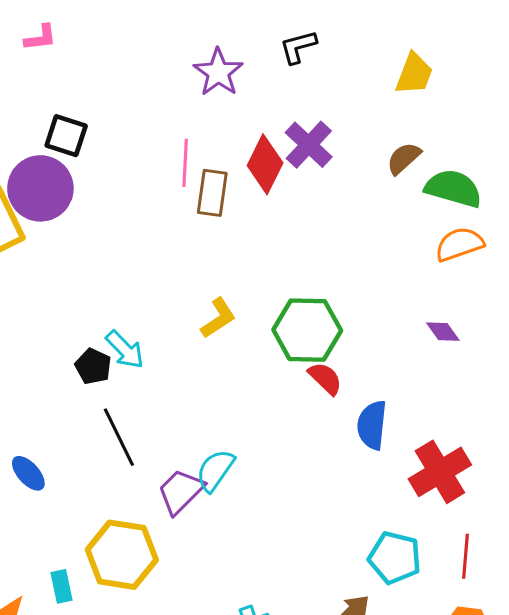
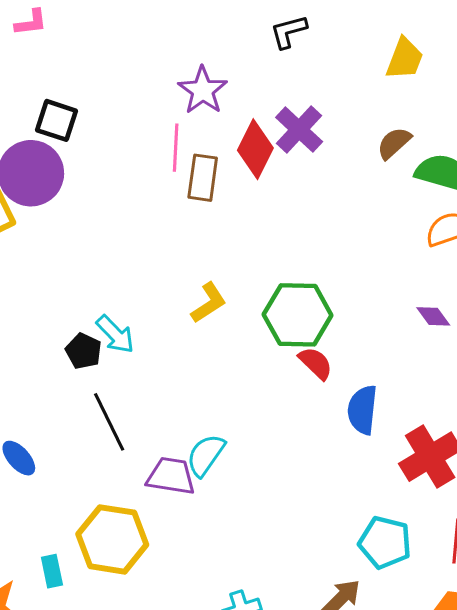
purple star: (218, 72) -> (203, 90), moved
purple trapezoid: (181, 491) -> (171, 476), turned 54

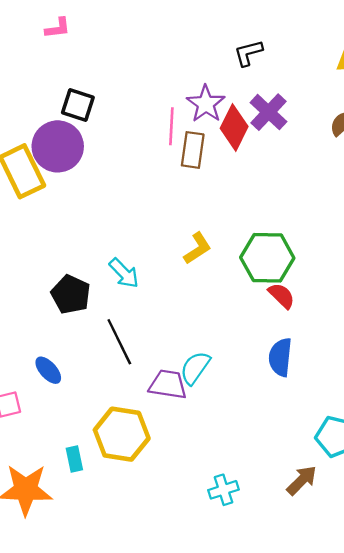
black L-shape: (289, 32) -> (248, 53), moved
purple star: (203, 90) -> (206, 104), moved
black pentagon: (84, 351) -> (71, 294), moved, size x1.4
blue semicircle: (362, 410) -> (280, 357), moved

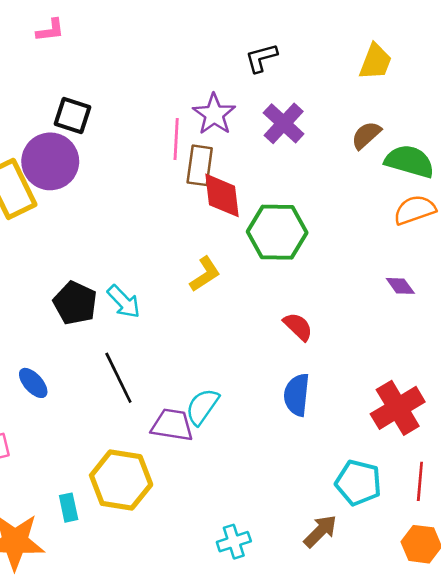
red diamond: (234, 127) -> (222, 195), moved, turned -33
green hexagon: (267, 258) -> (277, 232), moved
black pentagon: (71, 294) -> (75, 303), moved
blue ellipse: (48, 370) -> (33, 383), moved

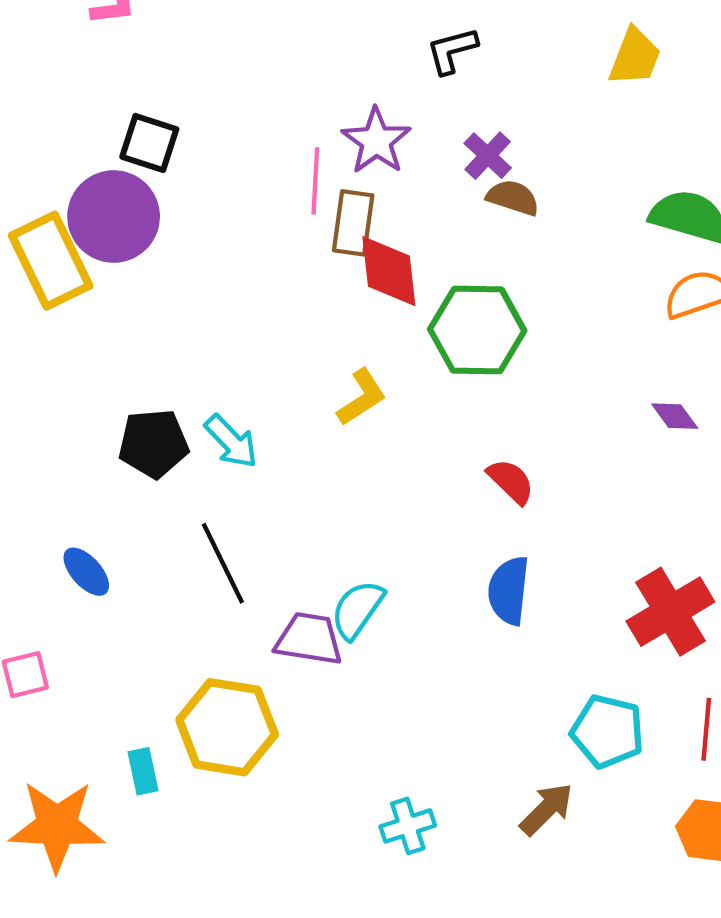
purple cross: (284, 123) -> (488, 156), size x0.7
brown semicircle: (366, 135) -> (513, 198), moved, turned 60
black pentagon: (75, 303) -> (154, 443), turned -30

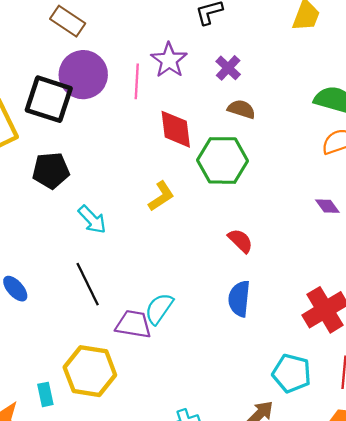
black square: (149, 143) -> (49, 99), moved, size x1.5
brown semicircle: (513, 198) -> (241, 109), moved
purple circle: (114, 217) -> (83, 75), moved
brown rectangle: (353, 223) -> (68, 21), moved, turned -64
black pentagon: (154, 443) -> (51, 170), moved

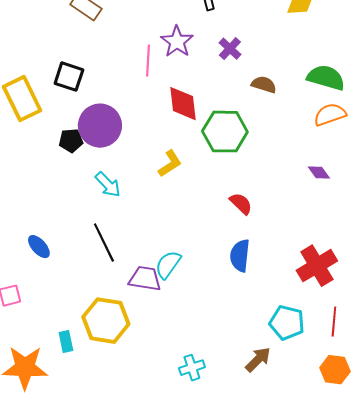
purple circle: (83, 75) -> (100, 126), moved
black square: (49, 99) -> (69, 77), size x0.7
brown semicircle: (241, 109) -> (264, 85), moved
black pentagon: (51, 170) -> (71, 141), size x0.7

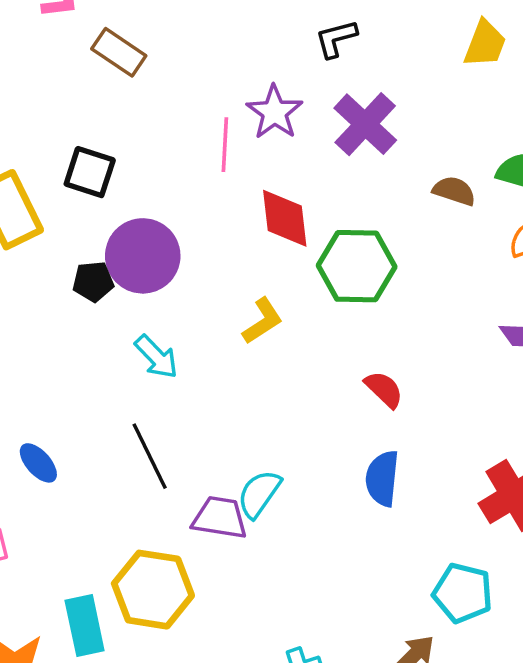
purple cross: (230, 49) -> (365, 124), size x1.6
brown semicircle: (264, 85) -> (454, 191), moved
cyan rectangle: (66, 342) -> (85, 626), size x1.6

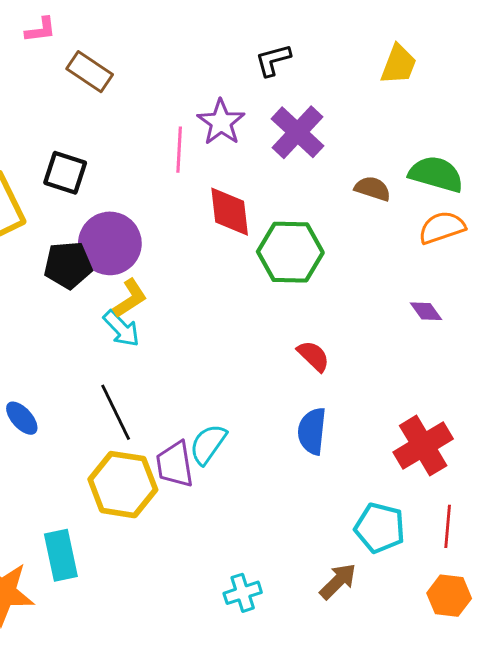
black pentagon: (93, 282) -> (68, 265), size x1.4
yellow L-shape: (263, 321) -> (130, 298), moved
purple trapezoid: (220, 518) -> (175, 464), turned -108
yellow hexagon: (153, 590) -> (123, 485), moved

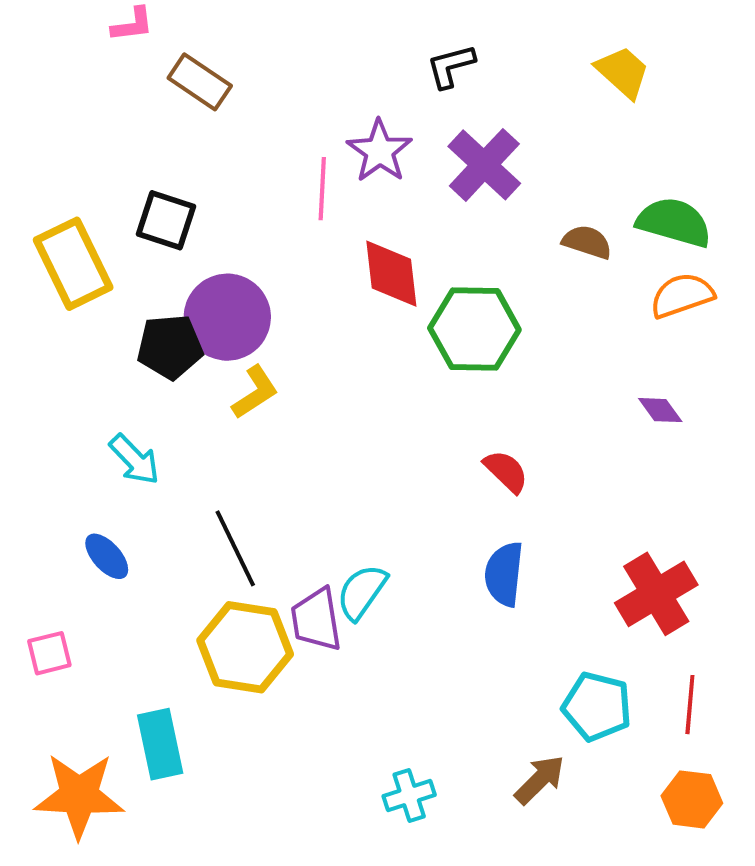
yellow trapezoid: (399, 64) -> (623, 72), turned -69
cyan arrow: (121, 329) -> (134, 459), moved

